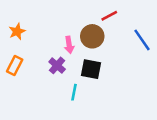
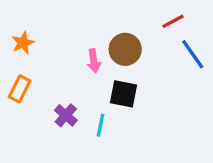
red line: (109, 16) -> (173, 21), moved
purple cross: (57, 65) -> (66, 115), moved

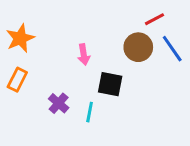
orange star: (23, 43) -> (20, 38), size x1.4
brown circle: (125, 49) -> (138, 47), moved

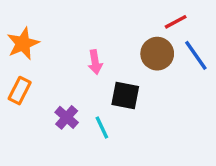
cyan line: (90, 112) -> (102, 127), turned -36

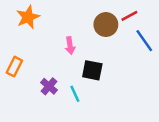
orange star: (23, 44) -> (28, 17), moved
brown circle: (157, 54) -> (106, 25), moved

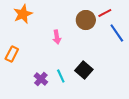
black square: (92, 70) -> (84, 70), moved, turned 30
purple cross: (49, 86) -> (41, 79), moved

